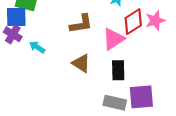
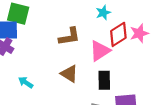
cyan arrow: (37, 47) -> (26, 82), moved

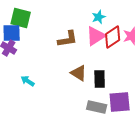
pink triangle: (100, 51) -> (96, 36), moved
brown triangle: (69, 74) -> (79, 73), moved

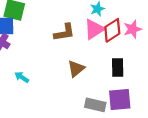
brown triangle: (79, 73) -> (76, 69), turned 48
black rectangle: (100, 79) -> (118, 68), moved

